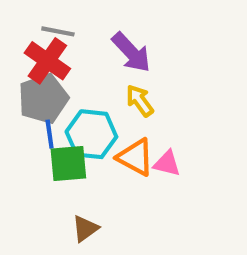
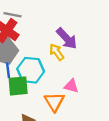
purple arrow: (131, 52) -> (67, 39), moved
orange triangle: (135, 157) -> (54, 102), moved, turned 30

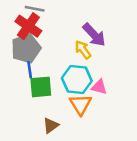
cyan hexagon: (31, 70) -> (77, 80), moved

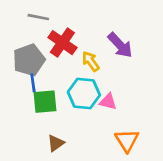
red cross: (28, 26) -> (62, 43), moved
purple arrow: (94, 35) -> (120, 45), moved
orange triangle: (80, 104) -> (127, 140), moved

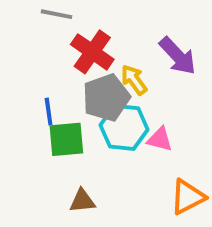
gray pentagon: (29, 60) -> (106, 98), moved
orange triangle: (127, 140) -> (188, 197), turned 35
brown triangle: (56, 143) -> (82, 201), turned 30

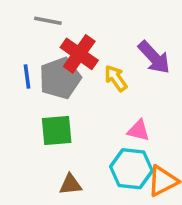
gray pentagon: (106, 98) -> (60, 78), moved
blue line: (49, 111) -> (27, 76), moved
cyan hexagon: (124, 127) -> (131, 169), moved

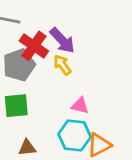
purple arrow: (154, 57) -> (62, 40), moved

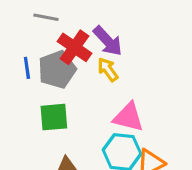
pink triangle: (80, 106) -> (128, 117), size x1.5

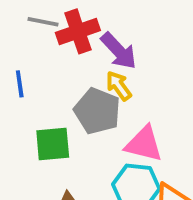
red cross: (74, 47) -> (78, 31), moved, turned 36
gray pentagon: (57, 70) -> (97, 111), moved, turned -30

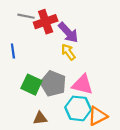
gray pentagon: (97, 111) -> (53, 83), moved
green square: (53, 144) -> (31, 85), turned 30

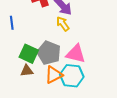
orange triangle: (98, 116) -> (54, 75), moved
brown triangle: (40, 118) -> (27, 71), moved

